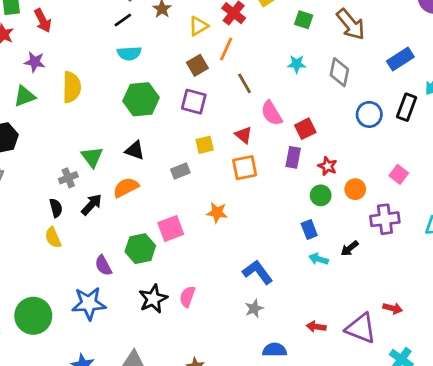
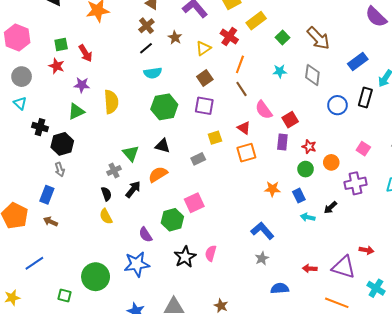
green square: (304, 20) -> (282, 38), turned 32
orange line: (226, 49) -> (240, 64), moved
orange star: (217, 213) -> (272, 189), moved

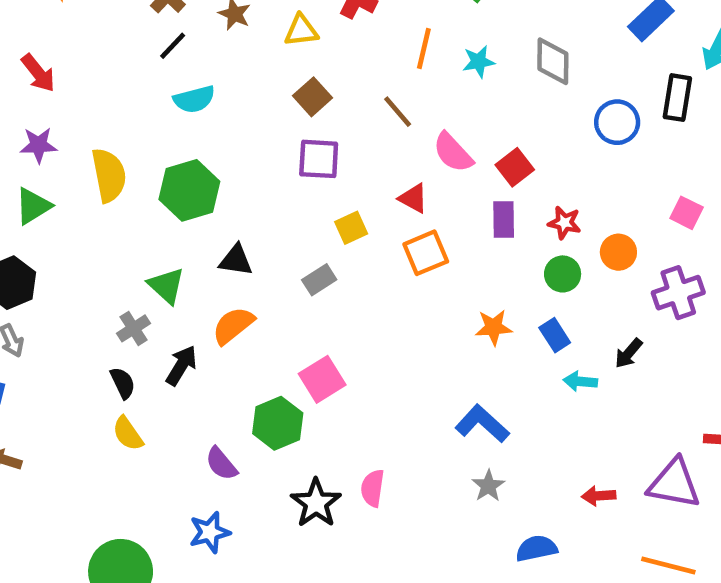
yellow triangle: (203, 48) -> (301, 31), turned 35
orange line: (240, 64) -> (424, 49), moved
green hexagon: (164, 107) -> (189, 190), moved
blue star: (137, 264) -> (210, 532), size x0.7

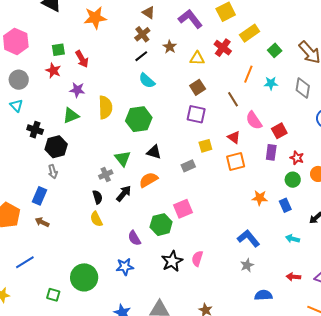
cyan semicircle: (194, 99) -> (147, 81), turned 48
cyan arrow: (580, 381) -> (293, 239), moved

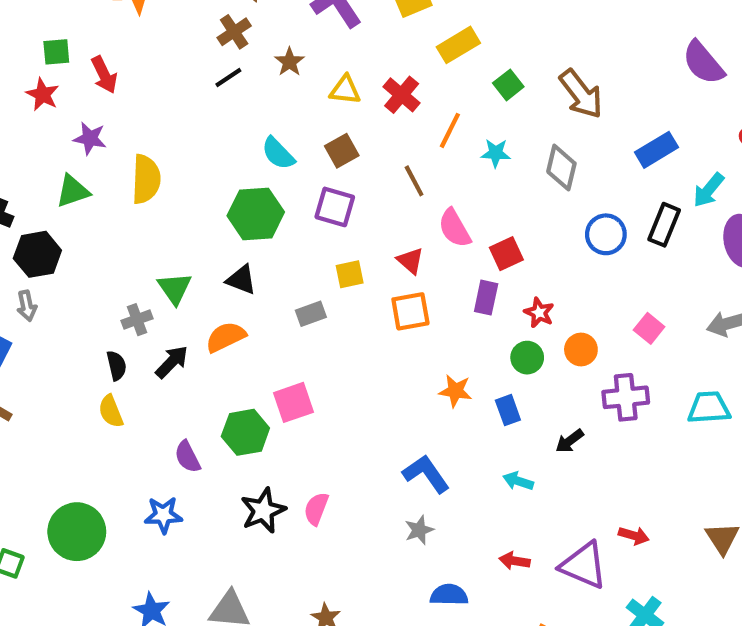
red cross: (223, 48) -> (402, 95), moved
cyan semicircle: (147, 81) -> (278, 153), moved
green hexagon: (139, 119) -> (256, 214), moved

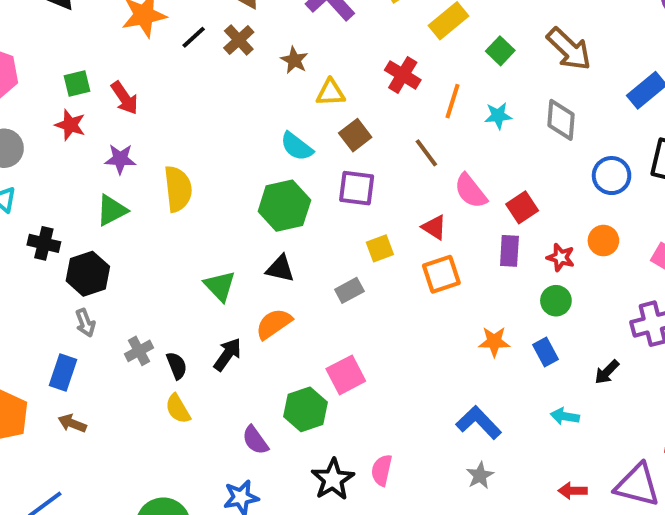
black line: (228, 78) -> (194, 37), moved
yellow triangle: (345, 90) -> (331, 93), moved
gray cross: (137, 320) -> (139, 351), moved
orange circle: (581, 350) -> (603, 241), moved

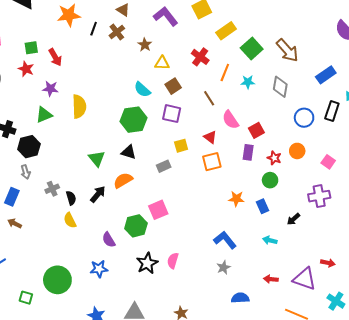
black line: (194, 37) -> (94, 29), turned -32
green square: (500, 51) -> (252, 48), size x1.5

